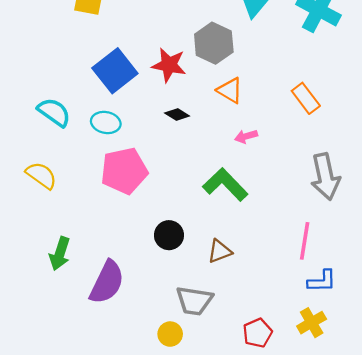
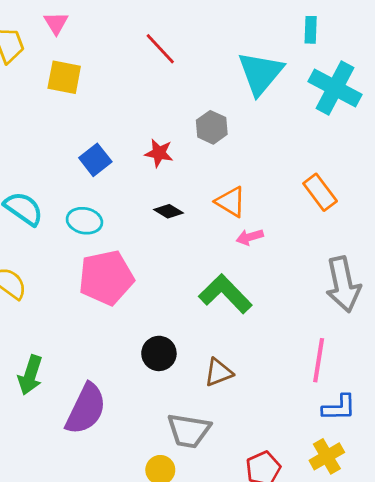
gray hexagon: (214, 43) -> (212, 127), size x0.7
red star: (169, 65) -> (159, 153), size x0.7
blue square: (115, 71) -> (95, 160), size x0.6
orange triangle: (230, 90) -> (231, 202), moved

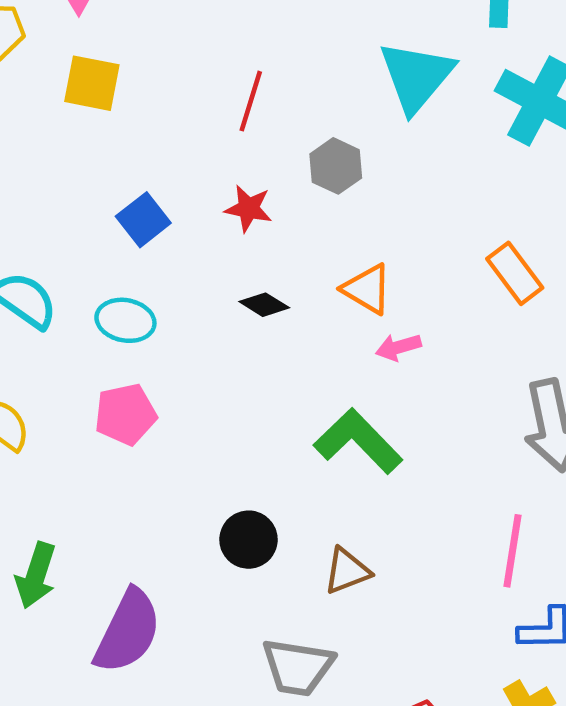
red line: (160, 49) -> (251, 101), moved, turned 60
pink pentagon: (106, 278) -> (125, 414), moved, size x0.7

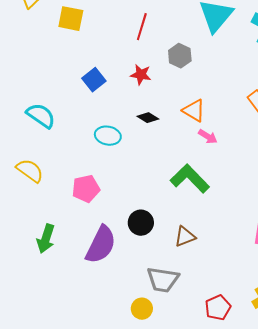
cyan ellipse: (125, 320) -> (108, 136), moved
pink arrow: (398, 347) -> (208, 137), turned -132
pink pentagon: (125, 414) -> (86, 189), moved
purple semicircle: (128, 631) -> (101, 245), moved

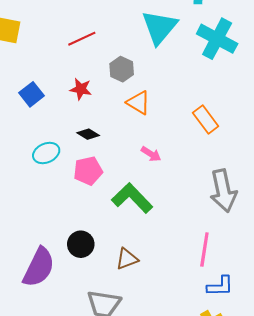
red line: (142, 27) -> (82, 39), turned 48
orange triangle: (194, 111) -> (138, 103), moved
cyan ellipse: (108, 136) -> (46, 153), turned -35
pink pentagon: (86, 189) -> (88, 171), moved

